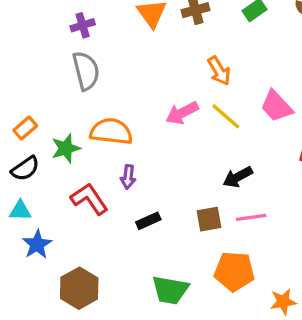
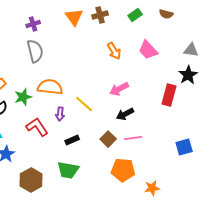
pink trapezoid: (276, 106) -> (148, 50), moved
pink arrow: (182, 113) -> (119, 89), moved
yellow line: (226, 116) -> (84, 104), moved
brown square: (209, 219) -> (108, 139), turned -35
green trapezoid: (170, 290) -> (68, 170), moved

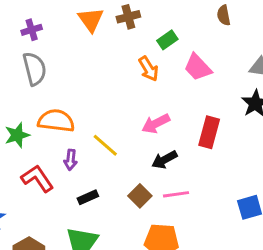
brown semicircle: (166, 14) -> (224, 15), turned 64
green rectangle: (135, 15) -> (167, 40), moved
red rectangle: (169, 95) -> (209, 132), moved

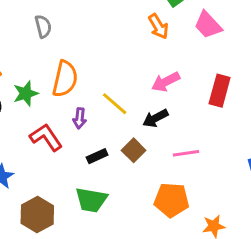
gray semicircle: (34, 69) -> (43, 26), size x0.7
orange semicircle: (56, 121) -> (65, 79), turned 96
black arrow: (164, 160) -> (155, 118), moved
brown square: (140, 196) -> (134, 150), moved

